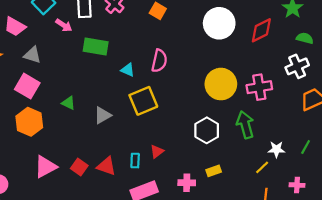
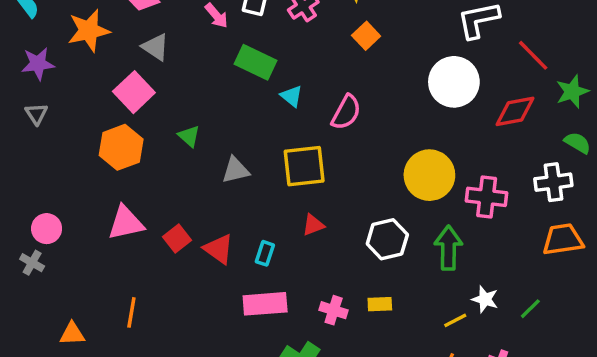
cyan triangle: (128, 70) -> (292, 96), moved
red triangle: (157, 151) -> (313, 225), moved

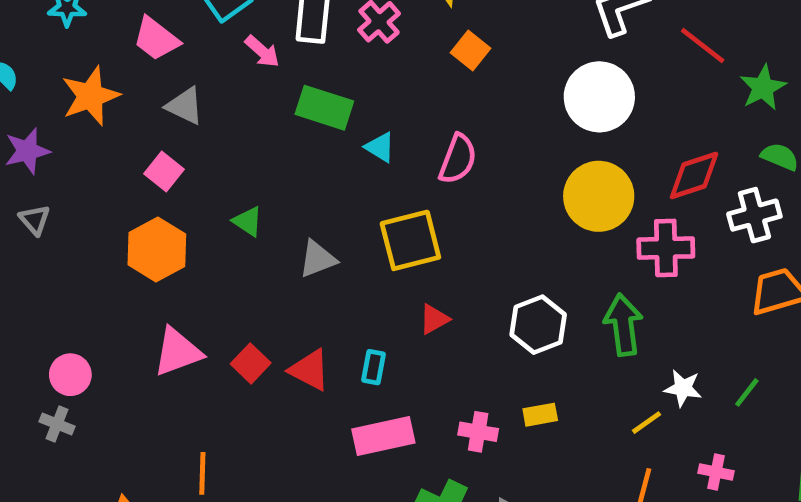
pink square: (134, 92) -> (164, 172), size x0.7
red diamond: (515, 111) -> (694, 175), moved
yellow circle: (429, 175) -> (599, 196), moved

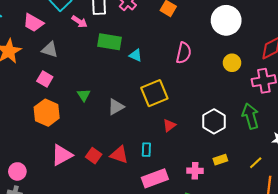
pink semicircle: (458, 159) -> (184, 53), moved
yellow circle: (599, 196) -> (232, 63), size x0.6
green triangle: (248, 221) -> (84, 95), turned 32
yellow line: (646, 423) -> (256, 163), moved

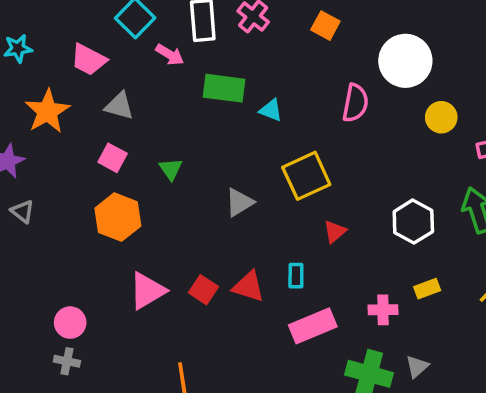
white circle: (226, 20) -> (405, 61), moved
green triangle: (84, 95) -> (171, 169), moved

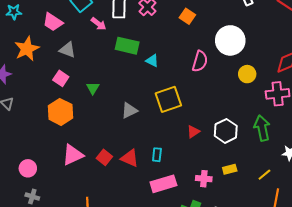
red triangle: (335, 232) -> (193, 132), moved
gray cross: (67, 361) -> (32, 197), moved

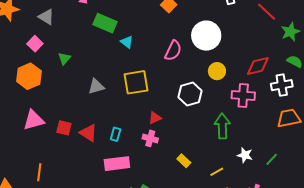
white hexagon: (226, 131) -> (190, 94), moved
red square: (104, 157) -> (64, 128), turned -35
yellow rectangle: (230, 169) -> (184, 161), turned 48
pink cross: (204, 179) -> (150, 138), moved

